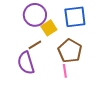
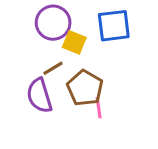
yellow square: (49, 28) -> (74, 42), turned -35
brown pentagon: (70, 51) -> (85, 88), moved

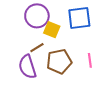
brown pentagon: (85, 88) -> (59, 61), turned 30
pink line: (99, 108) -> (90, 60), moved

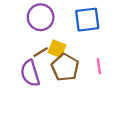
yellow square: (52, 30) -> (57, 49), moved
brown pentagon: (59, 61) -> (65, 67), turned -30

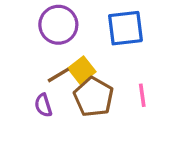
yellow square: (57, 49) -> (82, 70), turned 30
purple semicircle: (30, 73) -> (43, 105), size x0.6

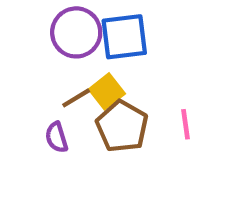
blue square: (125, 28) -> (124, 37), moved

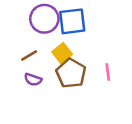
brown line: (76, 98) -> (29, 56), moved
purple semicircle: (57, 137) -> (33, 80), turned -54

